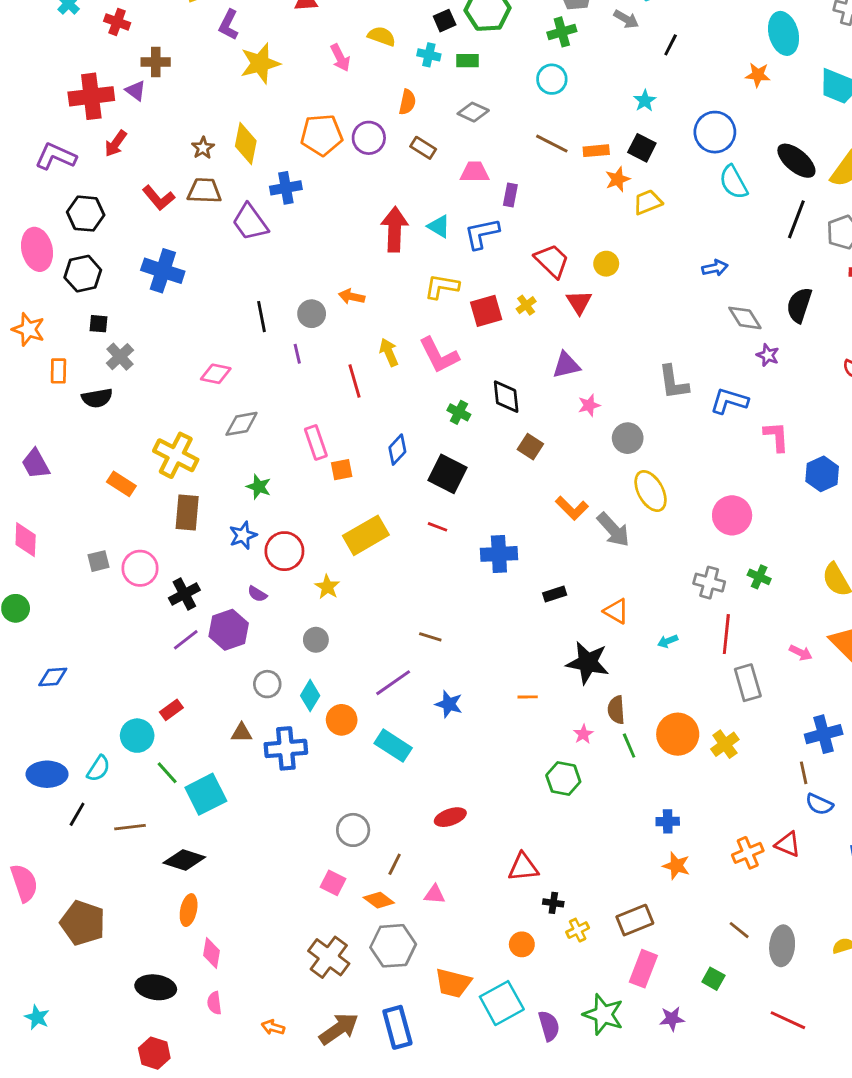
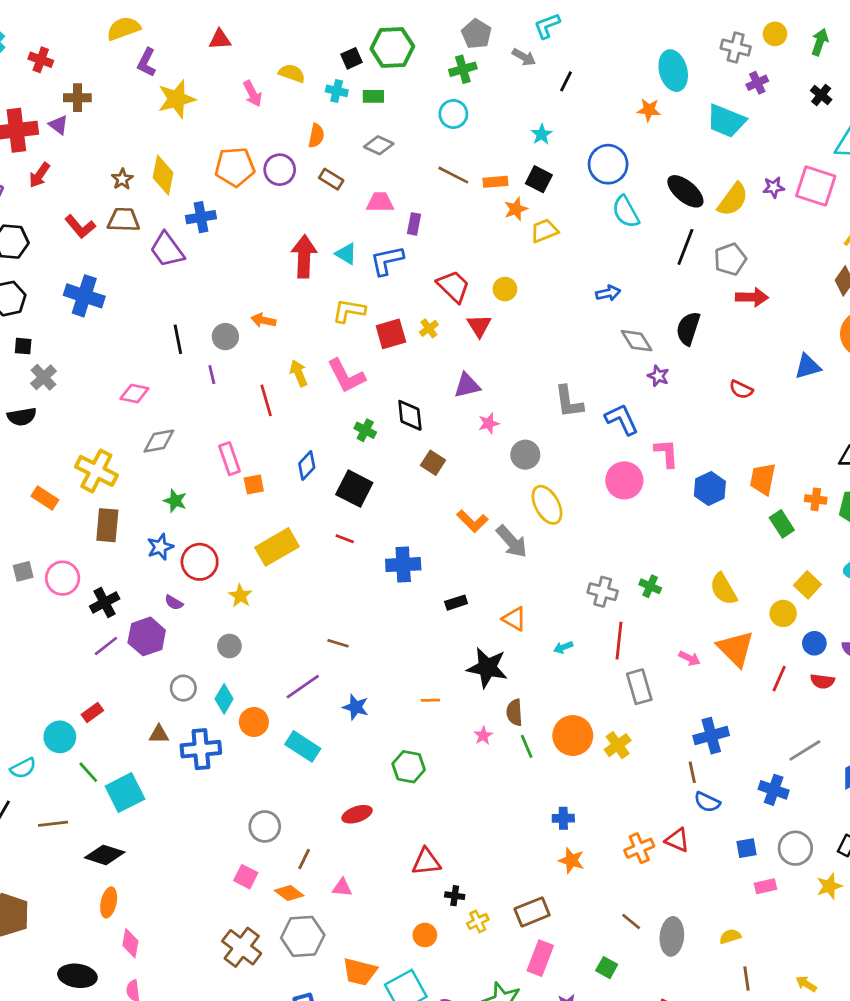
blue L-shape: (729, 401) -> (622, 419), turned 48
pink circle: (732, 515) -> (624, 480), moved
cyan semicircle: (99, 768) -> (23, 768), turned 30
green hexagon: (563, 778) -> (409, 767), moved

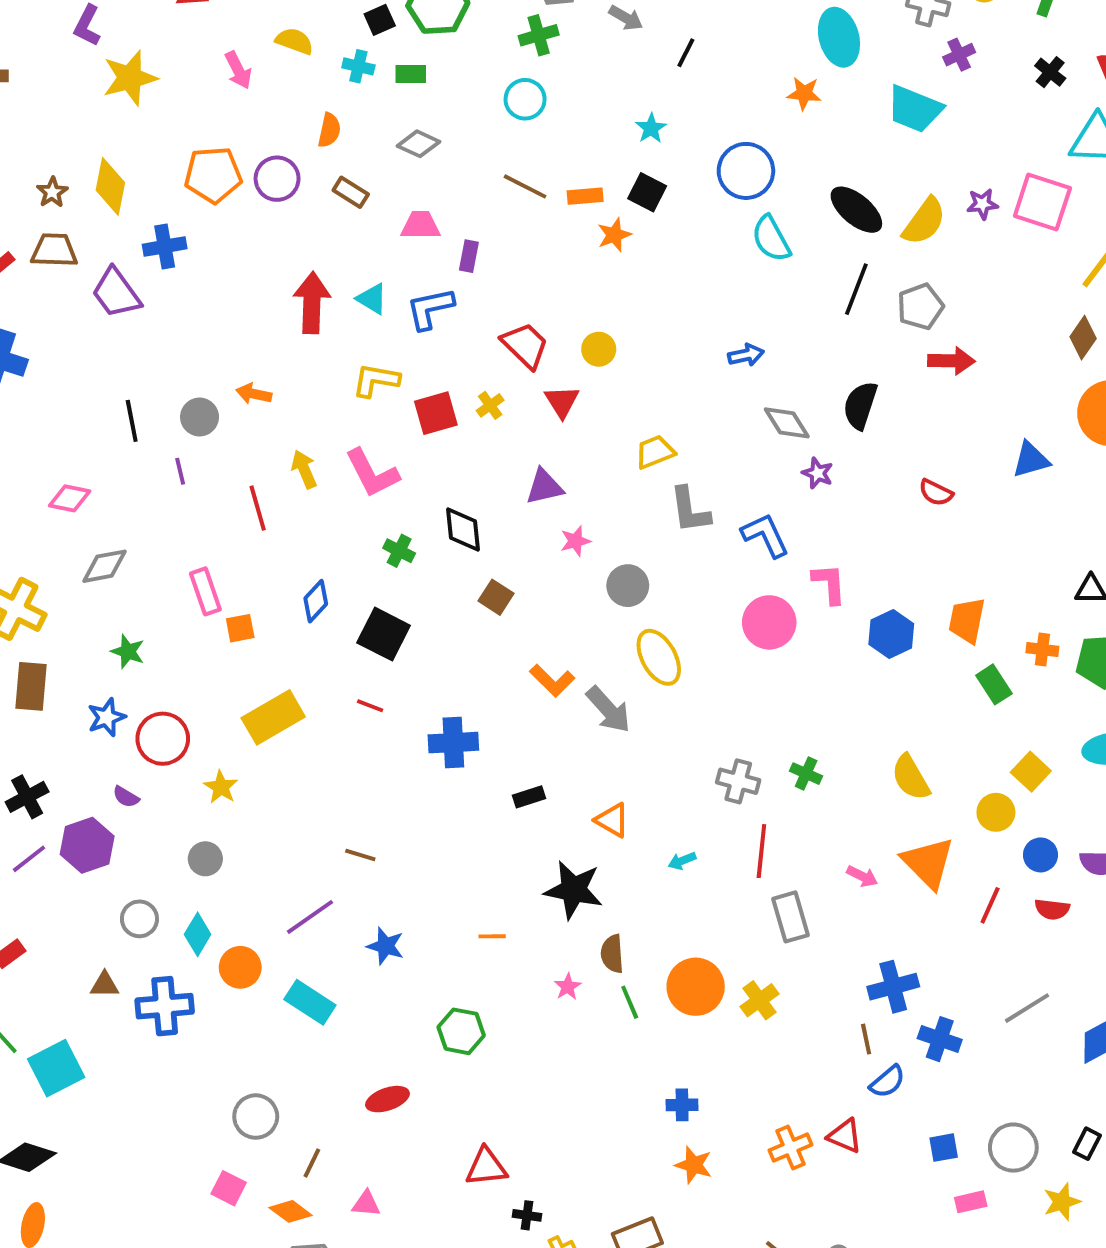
yellow trapezoid: (544, 231) -> (655, 452), moved
blue cross: (774, 790) -> (940, 1039), moved
blue semicircle: (707, 802) -> (887, 1082), turned -65

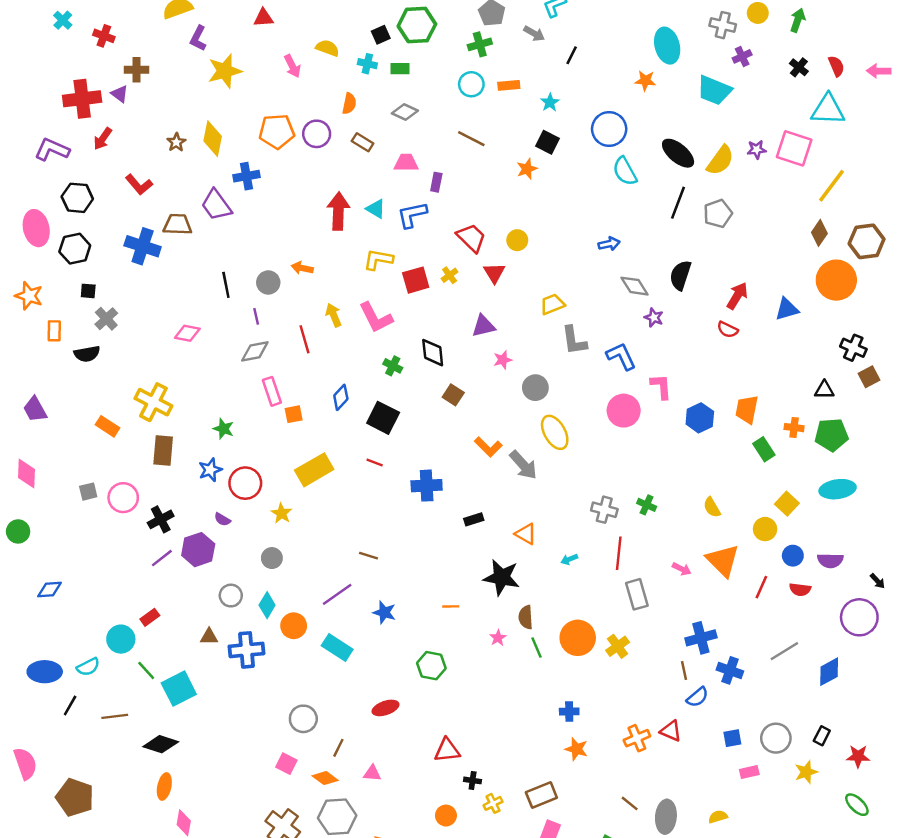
orange rectangle: (585, 196) -> (509, 85), moved
brown trapezoid: (54, 250) -> (178, 224), moved
red arrow: (951, 361) -> (737, 296), moved, turned -60
gray diamond: (105, 566) -> (255, 351), moved
yellow semicircle: (911, 777) -> (712, 507), size x0.7

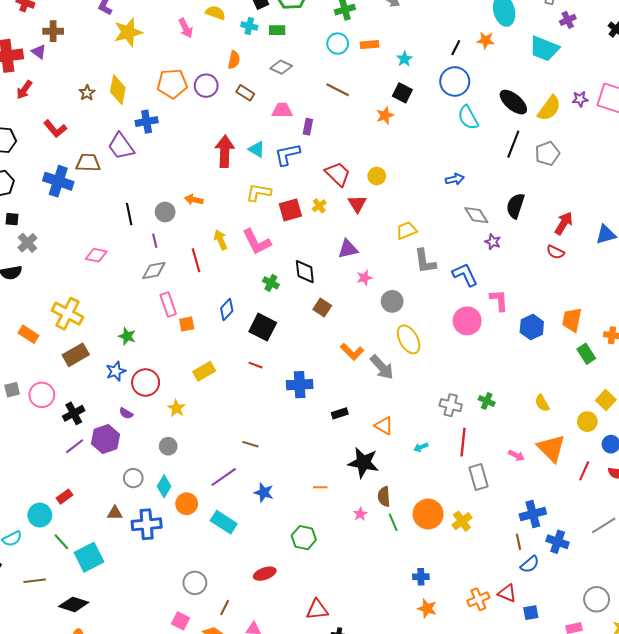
black line: (572, 55) -> (456, 48), moved
brown rectangle: (163, 450) -> (76, 355), turned 55
yellow rectangle: (314, 470) -> (204, 371), size x0.7
blue square: (732, 738) -> (531, 613), moved

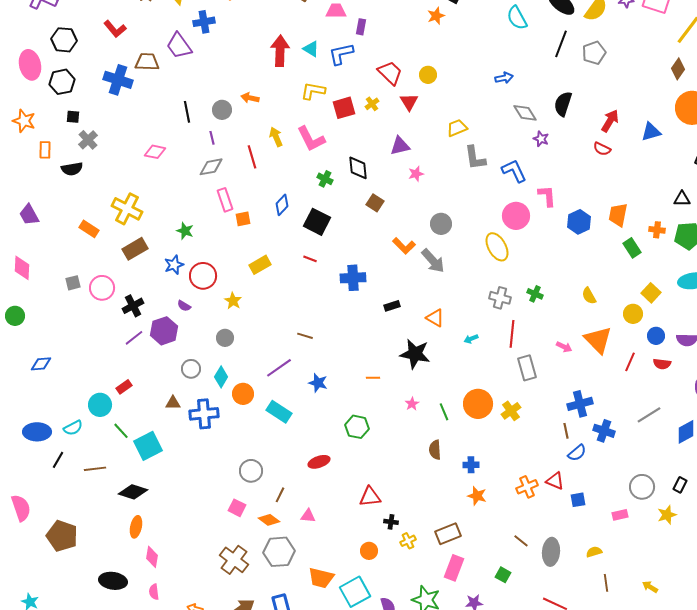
gray circle: (392, 301) -> (441, 224), moved
yellow ellipse: (409, 339) -> (497, 247), moved
brown semicircle: (384, 497) -> (435, 450), moved

